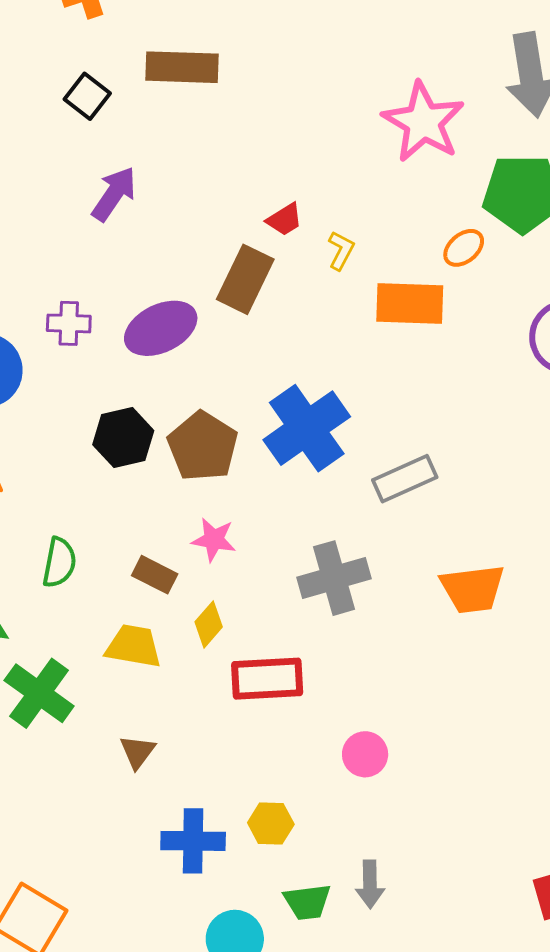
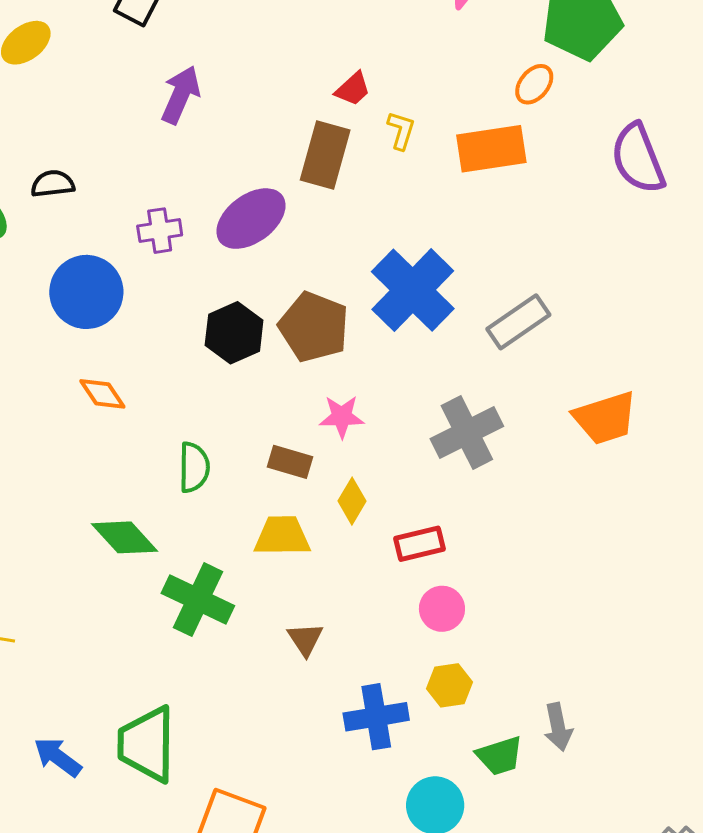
yellow L-shape: (341, 250) -> (401, 130), moved
red rectangle: (267, 679) -> (420, 544), size x0.7
pink circle: (365, 754) -> (442, 609), moved

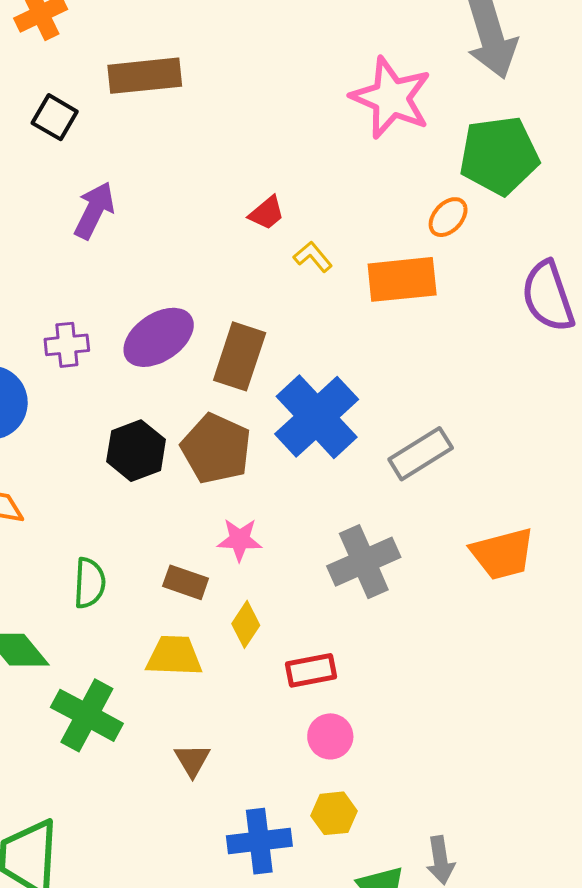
yellow L-shape: (401, 130) -> (313, 257), turned -60
brown rectangle: (325, 155) -> (240, 356), moved

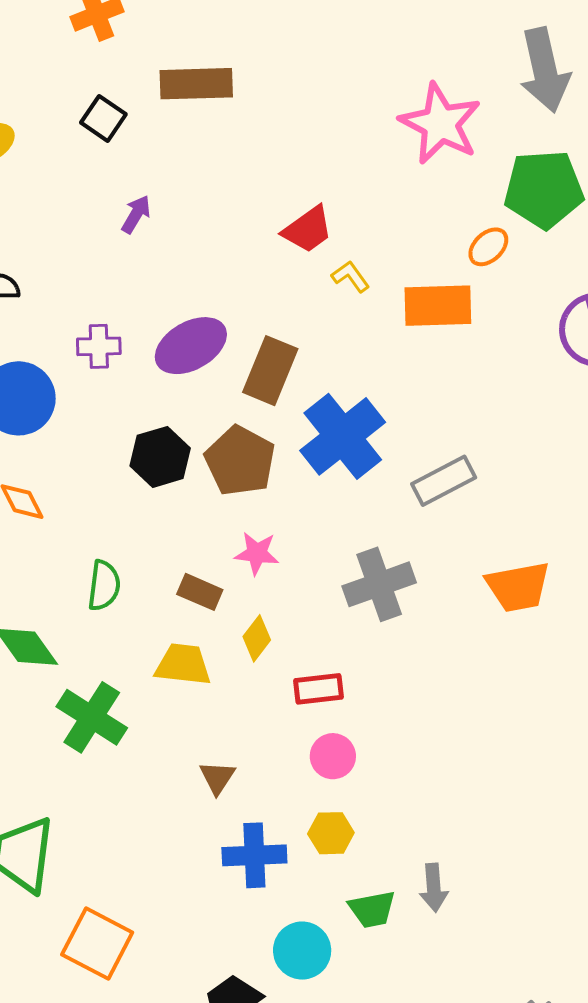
purple arrow: (94, 210) -> (136, 214), size x0.7
red trapezoid: (267, 213) -> (308, 229), size x1.4
brown triangle: (192, 760) -> (217, 777), moved

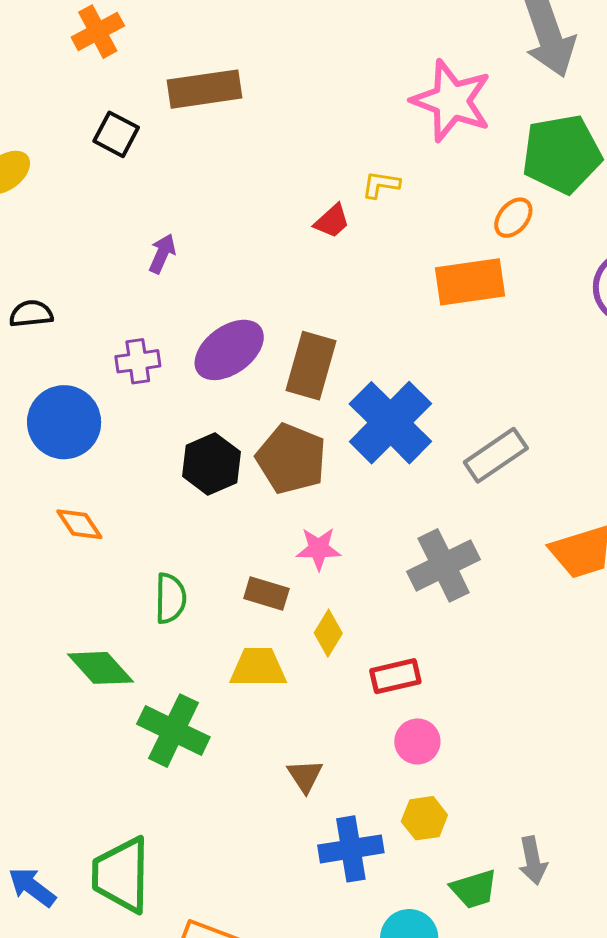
purple arrow: (136, 214) -> (162, 254), moved
red trapezoid: (308, 229) -> (332, 221), size x0.7
yellow L-shape: (351, 276) -> (381, 185), moved, turned -39

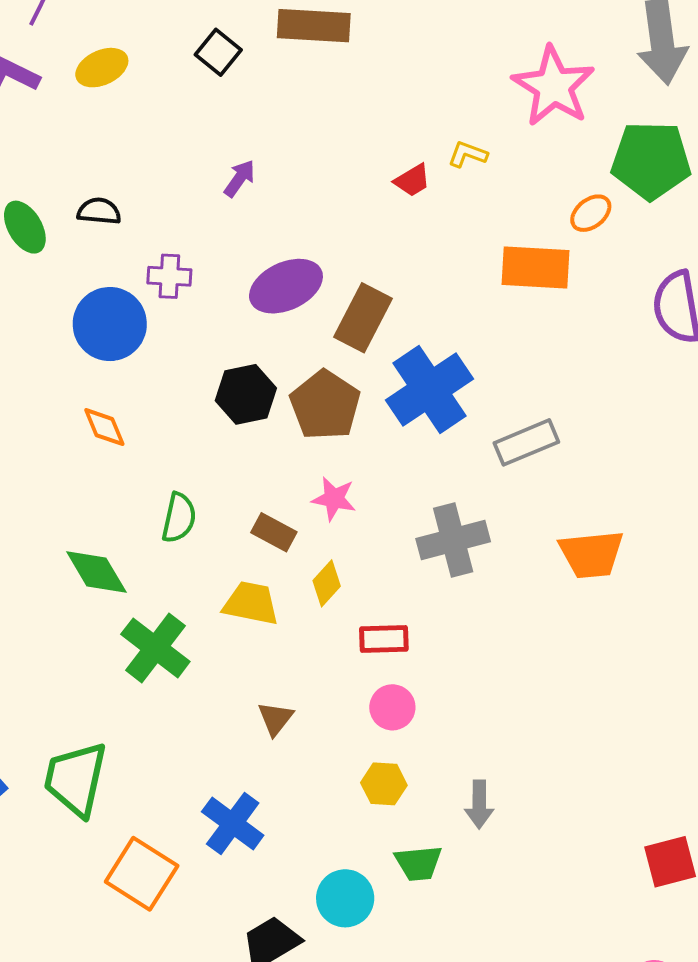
purple cross: (138, 361) -> (169, 276), moved
blue cross: (351, 849) -> (233, 824), moved, turned 34
gray arrow: (533, 861) -> (479, 804), moved

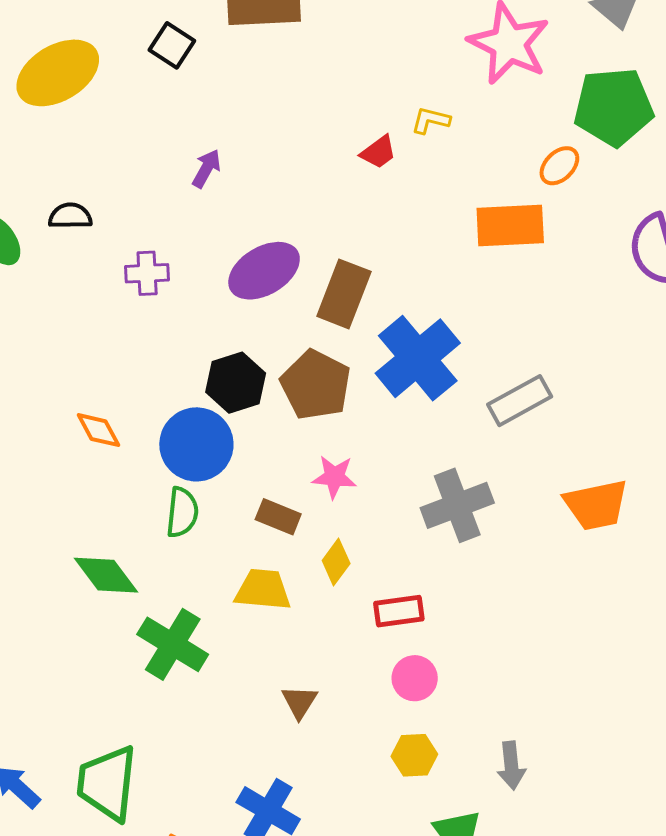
yellow ellipse: (102, 68) -> (58, 73), size x1.6
blue circle: (110, 324) -> (196, 444), moved

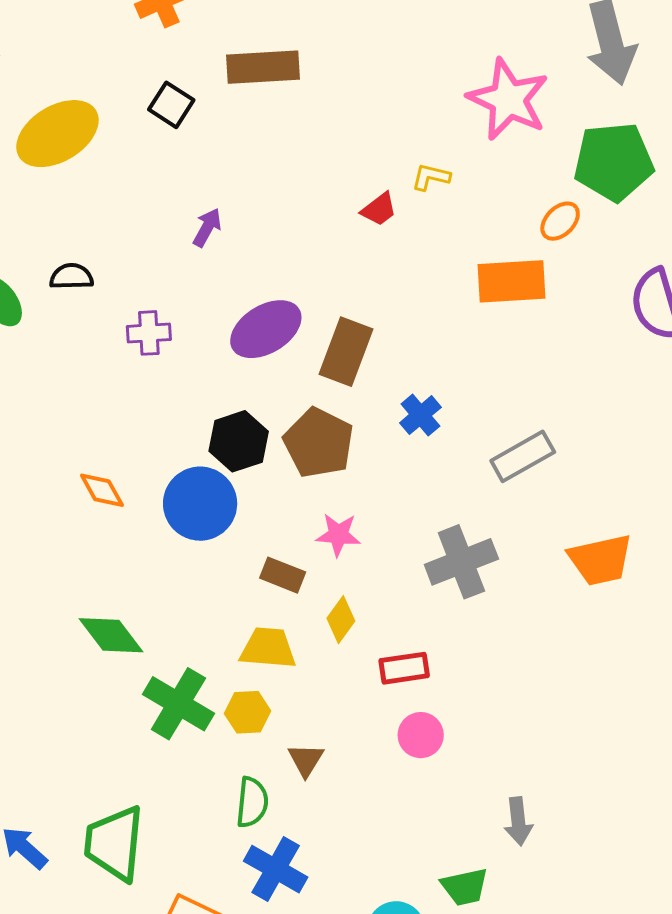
blue cross: (418, 358) -> (420, 415), size x0.5
green semicircle: (182, 512) -> (252, 802), moved
yellow hexagon: (414, 755) -> (248, 712), moved

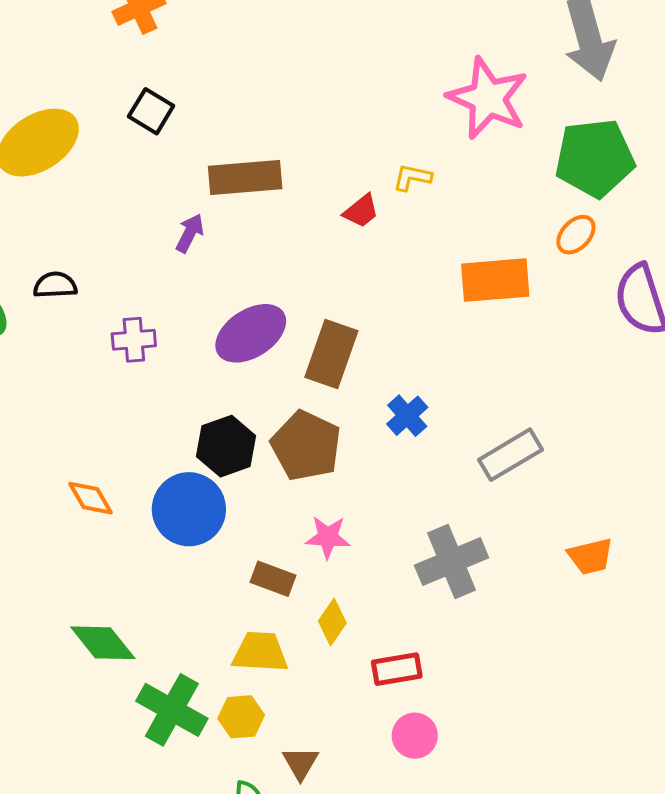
brown rectangle: (263, 67) -> (245, 177), moved
orange ellipse: (560, 221) -> (576, 235), moved
orange trapezoid: (600, 560) -> (590, 556), size x0.7

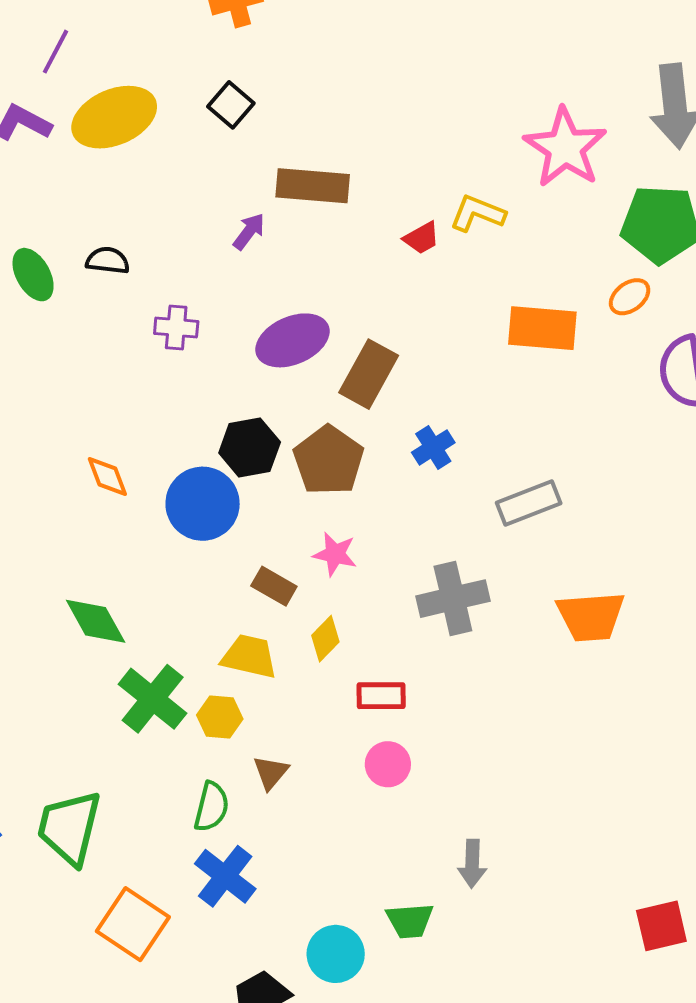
yellow L-shape: (412, 177) -> (477, 213), size x1.4
orange trapezoid: (590, 556) -> (591, 616), size x1.5

